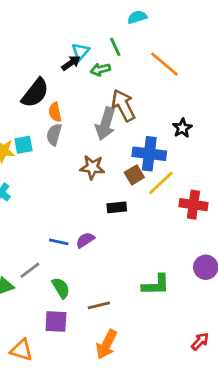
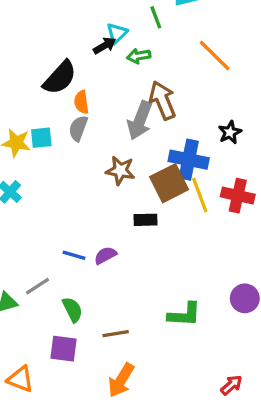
green line: (115, 47) -> (156, 17), moved
brown square: (134, 175) -> (169, 183), size x1.6
yellow line: (161, 183) -> (200, 195), turned -72
red cross: (193, 205) -> (238, 196), moved

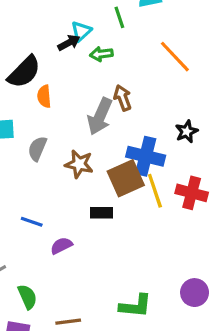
brown arrow: (162, 100) -> (123, 98), size x0.7
gray semicircle: (78, 128) -> (37, 149), moved
blue line: (74, 255) -> (32, 222), moved

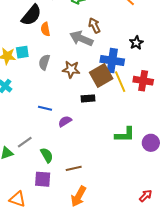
gray arrow: (100, 116) -> (81, 38), turned 95
green L-shape: (135, 306) -> (125, 135), moved

